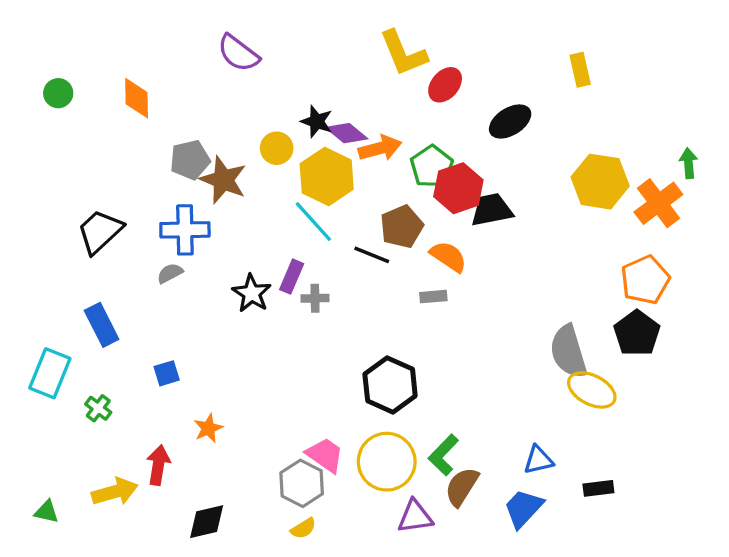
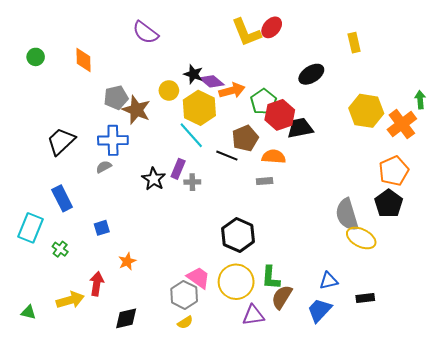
red ellipse: (445, 85) -> (272, 27), moved
orange semicircle: (448, 257) -> (274, 157), turned -30
green L-shape: (443, 455) -> (271, 278), turned -40

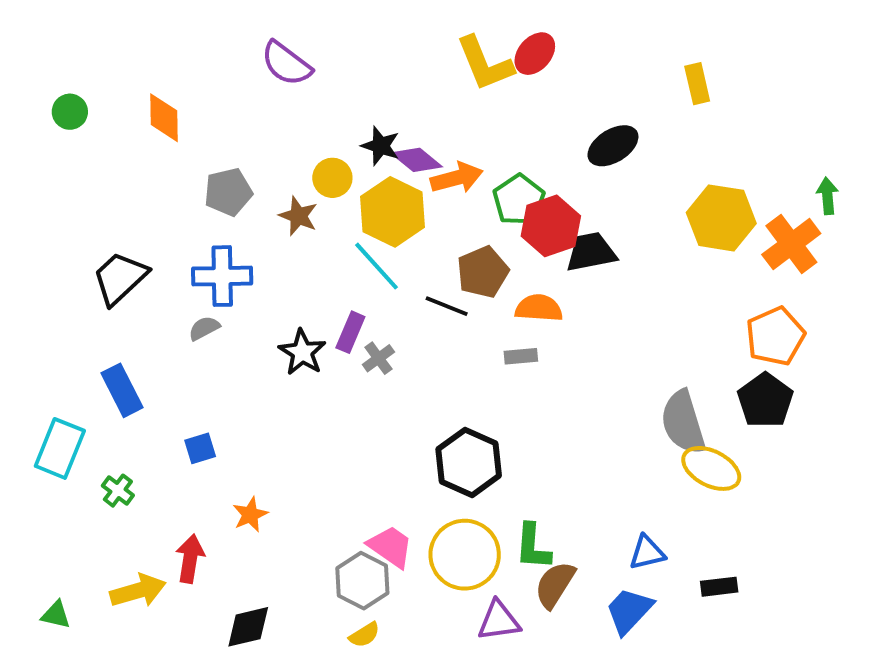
brown star: (136, 110) -> (298, 216), moved, size x0.7
gray cross: (192, 182) -> (378, 358), turned -35

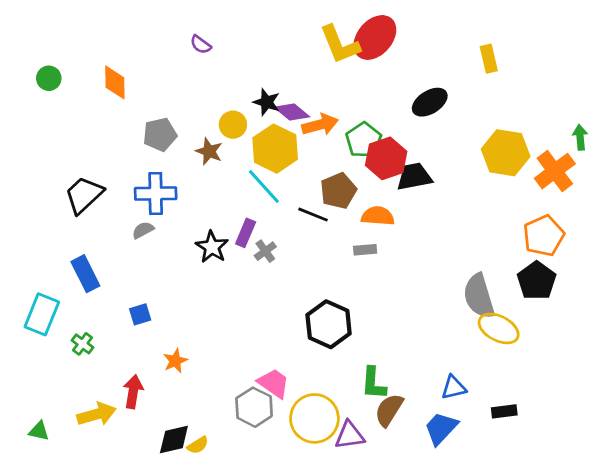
red ellipse: (535, 54) -> (375, 37), size x1.5
purple semicircle: (286, 64) -> (201, 45), size x0.6
yellow circle: (465, 555) -> (314, 418), moved
yellow semicircle: (364, 635) -> (198, 445), moved

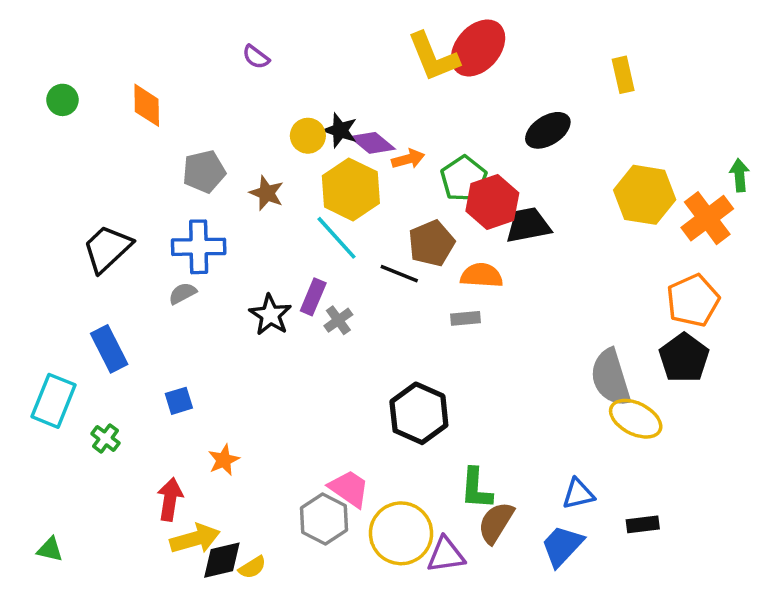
yellow circle: (233, 125) -> (308, 136), moved
orange arrow: (320, 125) -> (408, 159), size x0.7
yellow arrow: (97, 414) -> (195, 539), moved

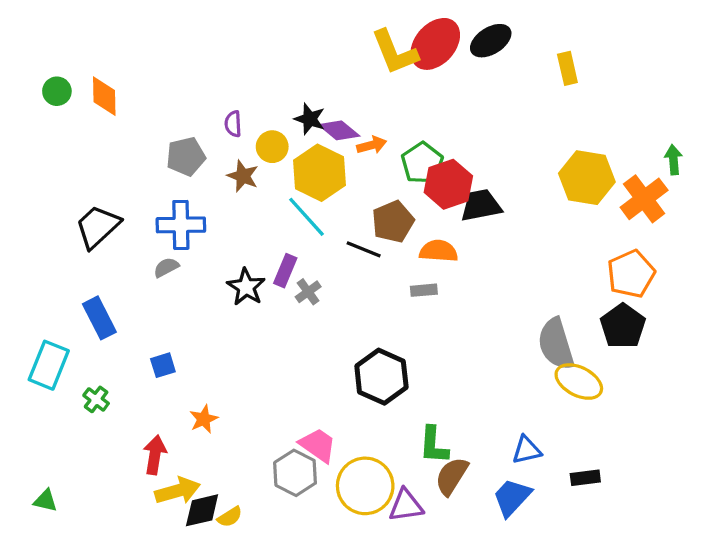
purple semicircle: (256, 57) -> (233, 124), moved, turned 50
orange diamond: (147, 105) -> (104, 96), moved
black ellipse: (548, 130) -> (491, 41), moved
yellow circle: (308, 136) -> (272, 147), moved

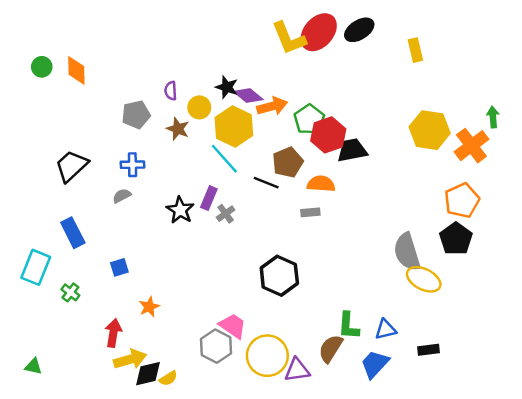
orange arrow: (372, 145) -> (272, 106), size x1.4
blue cross: (181, 225) -> (132, 165), size x0.7
green L-shape: (434, 445) -> (349, 326), moved

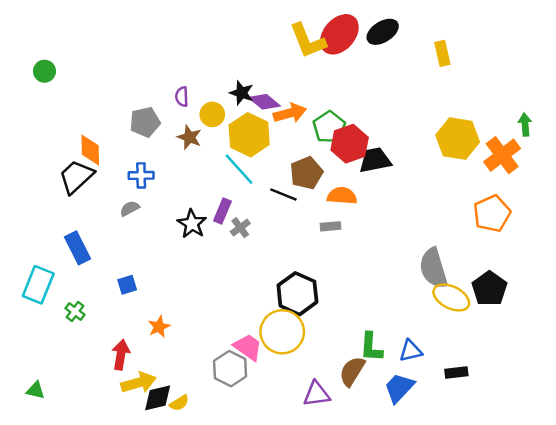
orange diamond: (76, 70) -> (90, 150), moved
black pentagon: (456, 239) -> (489, 289), moved
yellow circle: (267, 356) -> (282, 332), moved

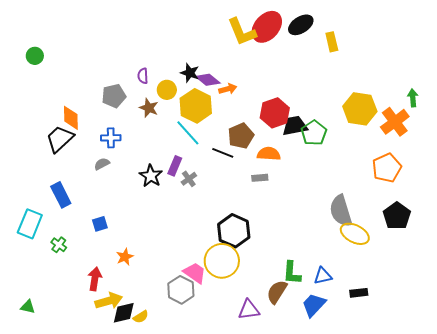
yellow rectangle: (442, 53) -> (332, 42), moved
orange arrow: (290, 113) -> (228, 89), size x0.7
green pentagon: (329, 127) -> (314, 133), moved
black pentagon: (489, 289) -> (397, 216), moved

